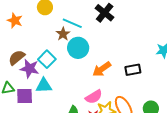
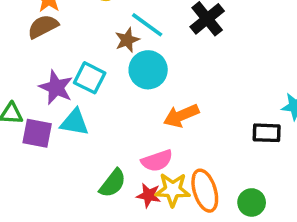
brown semicircle: (17, 57) -> (43, 27), moved
cyan square: (47, 59) -> (90, 78), turned -30
black rectangle: (133, 70) -> (267, 133), moved

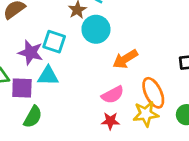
green semicircle: (113, 183) -> (33, 117), moved
yellow star: (173, 190) -> (146, 114), moved
orange ellipse: (205, 191) -> (153, 93), moved

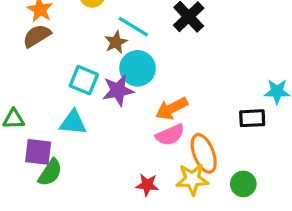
purple star: (31, 52) -> (118, 90), moved, turned -30
purple square: (22, 88) -> (38, 152), moved
pink semicircle: (113, 95) -> (170, 135), moved

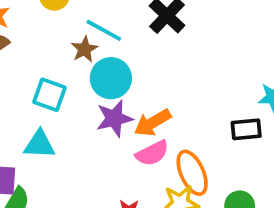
purple star: (118, 90) -> (114, 118), moved

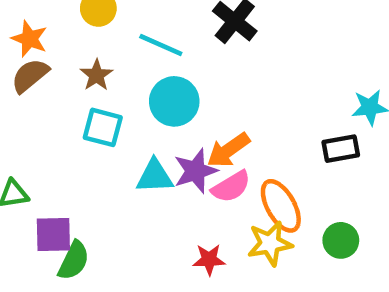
brown star: (84, 49) -> (96, 75), moved
purple star: (114, 118) -> (196, 171), moved
cyan triangle: (39, 144) -> (155, 176), moved

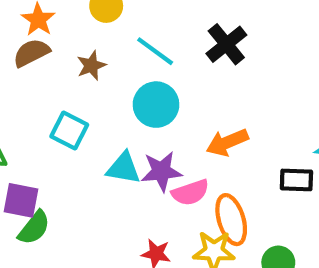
cyan square: (103, 127) -> (69, 131), moved
orange arrow: (228, 150) -> (227, 142), moved

